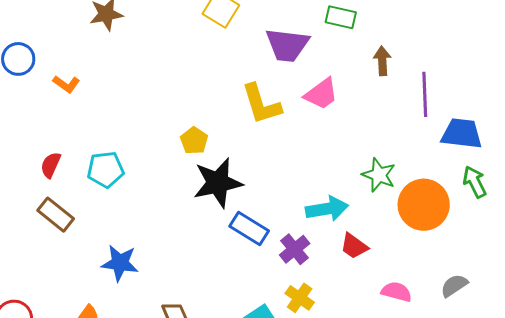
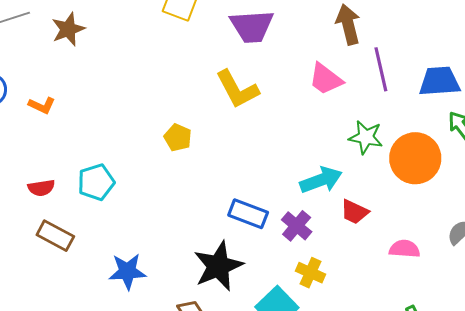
brown arrow: (382, 61) -> (348, 24), size x1.4
pink trapezoid: (321, 94) -> (326, 79), moved, turned 84
purple line: (425, 94) -> (381, 69), moved
red semicircle: (51, 165) -> (41, 188), turned -112
black star: (218, 183) -> (218, 266), moved

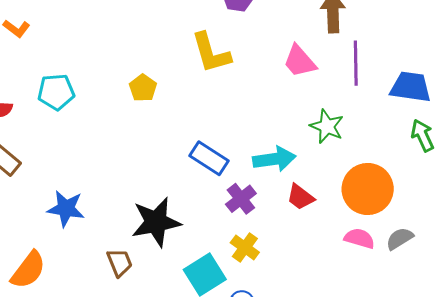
orange circle: (415, 158) -> (368, 189), moved
cyan pentagon: (96, 182) -> (56, 92), moved
blue rectangle: (248, 214) -> (209, 158), moved
pink semicircle: (405, 249) -> (359, 238), moved

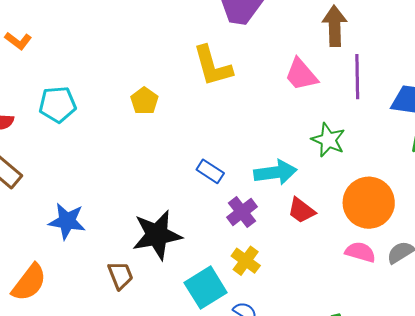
blue rectangle: (209, 158) -> (210, 171), size x0.7

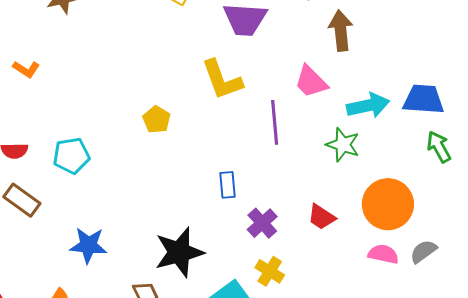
purple line: (357, 77) -> (275, 122), moved
cyan pentagon: (57, 104) -> (71, 156), moved
blue rectangle: (210, 171) -> (227, 185), turned 56
cyan arrow: (275, 172) -> (368, 105), moved

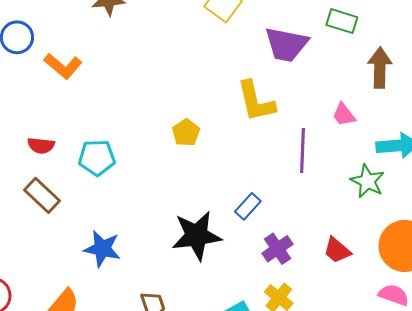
orange L-shape: (26, 69) -> (63, 66), size x1.4
pink trapezoid: (311, 82) -> (344, 115), size x0.7
blue rectangle: (227, 185) -> (248, 206), turned 40
black star: (179, 252) -> (197, 236), moved

